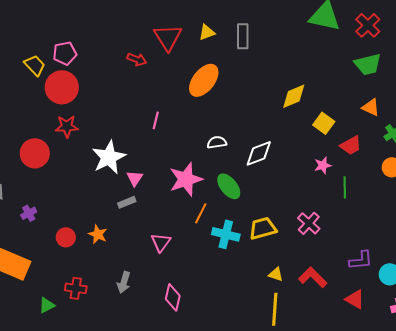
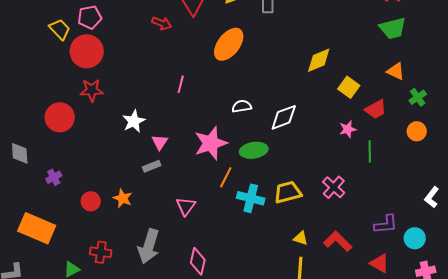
white star: (109, 157) -> (134, 121), size x0.7
green ellipse: (229, 186) -> (254, 150), turned -60
gray arrow: (124, 282) -> (149, 246), size x1.6

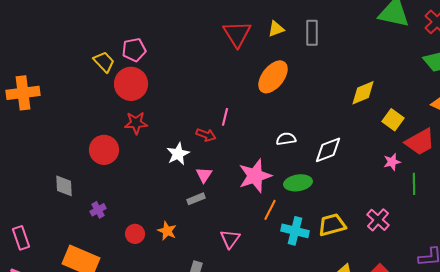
red arrow: (162, 23) -> (206, 135), moved
red trapezoid: (376, 109) -> (420, 142), size x1.4

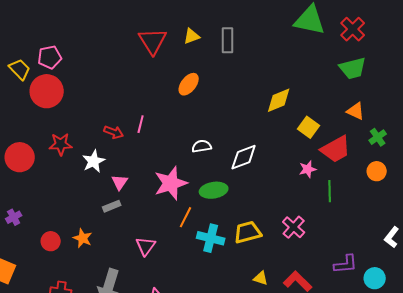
orange ellipse: (273, 77) -> (189, 84), size x0.7
red star: (136, 123) -> (61, 144), moved
red arrow: (206, 135) -> (114, 132), moved

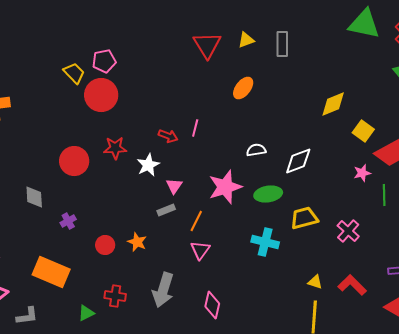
orange line: (186, 217) -> (196, 221), moved
yellow trapezoid: (248, 232) -> (304, 218), moved

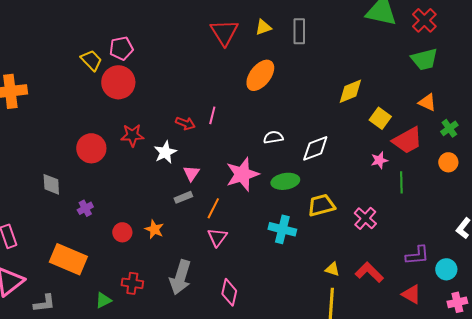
orange ellipse: (243, 88) -> (260, 75), size x1.4

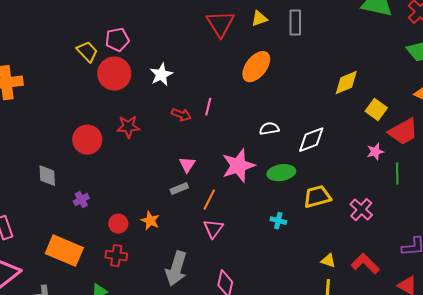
white star: (165, 152) -> (161, 75), moved
cyan cross: (282, 229) -> (278, 221), size x0.6
red cross: (132, 283) -> (116, 256), moved

